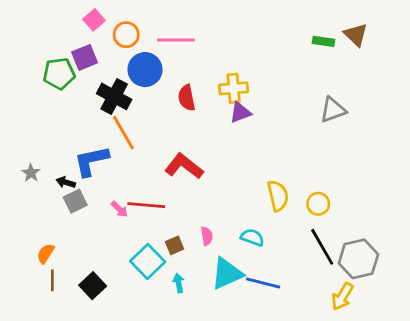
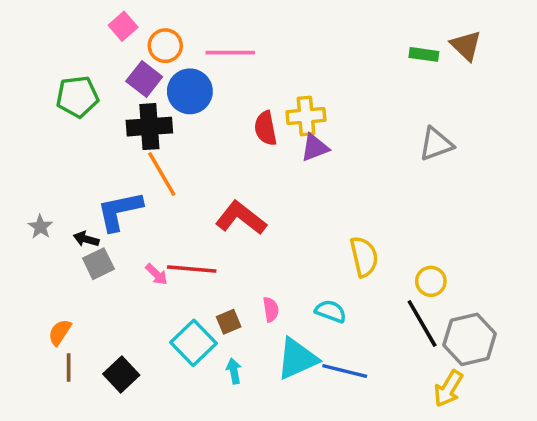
purple square: (85, 57) -> (144, 79), moved, turned -30
black cross: (114, 96) -> (149, 127), turned -32
red semicircle: (187, 98) -> (266, 128), moved
yellow circle: (318, 204) -> (431, 281), moved

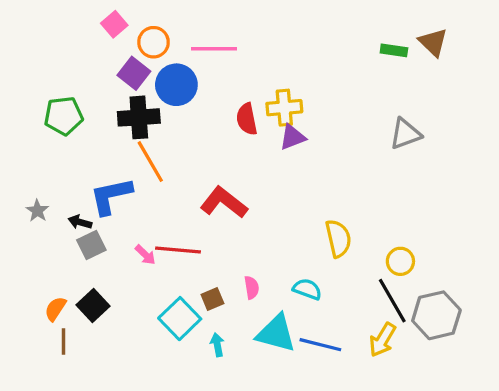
green pentagon: (77, 97) -> (64, 116), moved
cyan triangle: (297, 359) -> (276, 333), turned 39
black square: (121, 375) -> (93, 305), moved
yellow arrow: (448, 389) -> (382, 340), moved

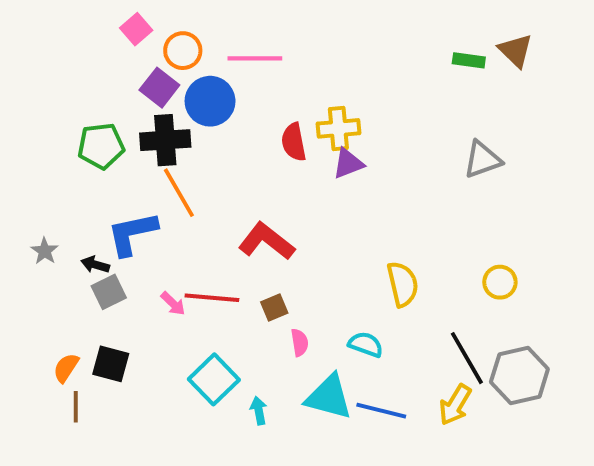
green pentagon: (64, 116) -> (101, 146), moved
yellow circle: (400, 261) -> (500, 282), moved
brown square: (212, 299) -> (274, 307), moved
black square: (93, 305) -> (111, 364), turned -32

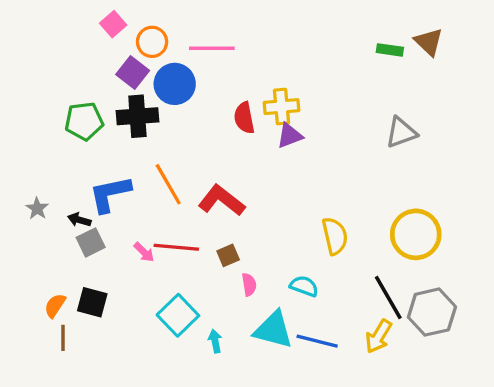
orange line: (179, 193) -> (168, 184), moved
yellow circle: (500, 282) -> (416, 234), size x1.8

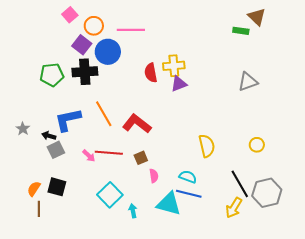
brown triangle: (429, 42) -> (257, 17), moved
yellow circle: (416, 234) -> (257, 145), size x0.5
blue line: (317, 341) -> (189, 194), moved

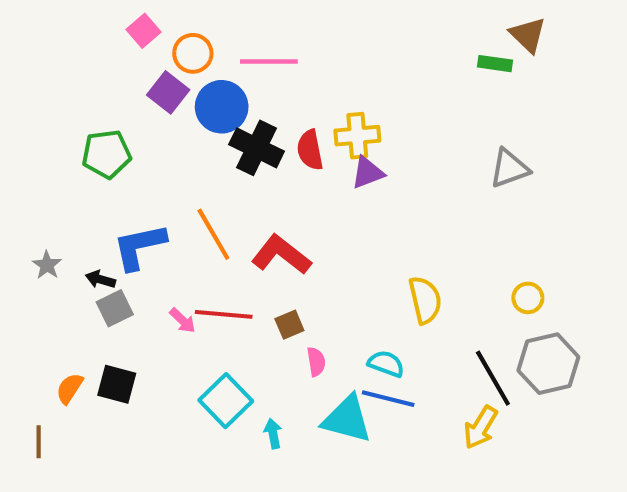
black cross: (85, 72) -> (257, 148), moved, turned 30
gray hexagon: (267, 193) -> (548, 364), moved
brown line: (39, 209) -> (39, 442), moved

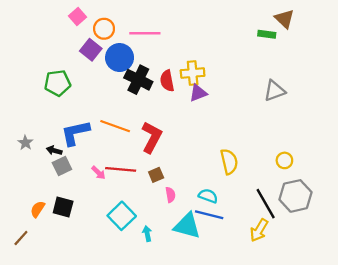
orange line: (213, 234) -> (115, 126), turned -40
red L-shape: (281, 255) -> (152, 137), turned 80
brown line: (39, 442) -> (21, 238), turned 42

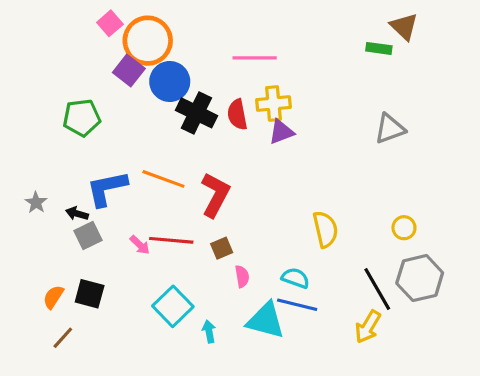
orange circle: (104, 29) -> (148, 41), size x1.6
pink line: (145, 33) -> (255, 58), moved
brown line: (21, 238) -> (63, 338), moved

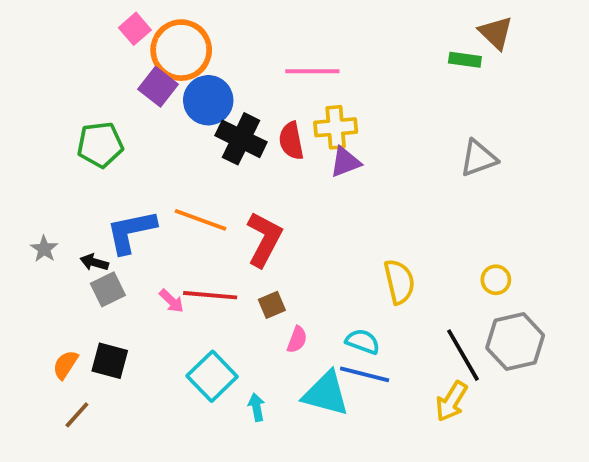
pink semicircle: (242, 276) -> (297, 340), turned 30

